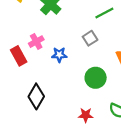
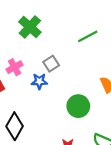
gray square: (90, 38) -> (51, 64), moved

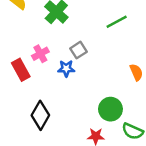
green circle: (78, 106) -> (110, 109), moved

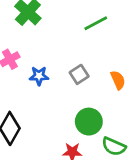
gray square: (78, 50) -> (79, 74), moved

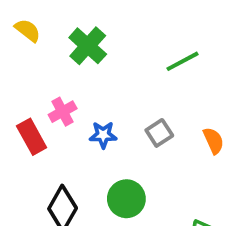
green circle: (89, 122) -> (126, 199), moved

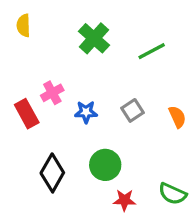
yellow semicircle: (28, 30) -> (23, 25), turned -130
green cross: (88, 46) -> (94, 38), moved

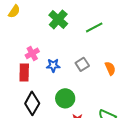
yellow semicircle: (23, 25) -> (14, 11), turned -144
red rectangle: (27, 114) -> (24, 72), moved, turned 30

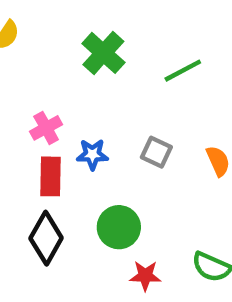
gray square: (82, 64) -> (156, 152), turned -32
red rectangle: (24, 72) -> (50, 176), moved

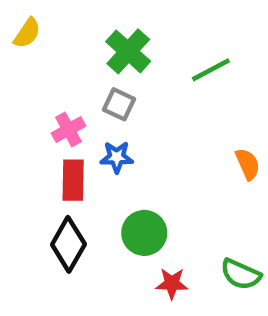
gray square: (156, 152) -> (119, 104), moved

